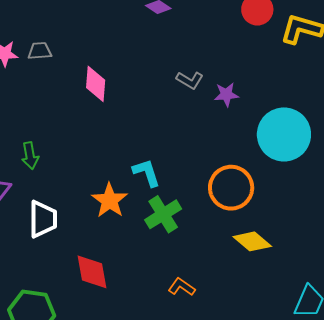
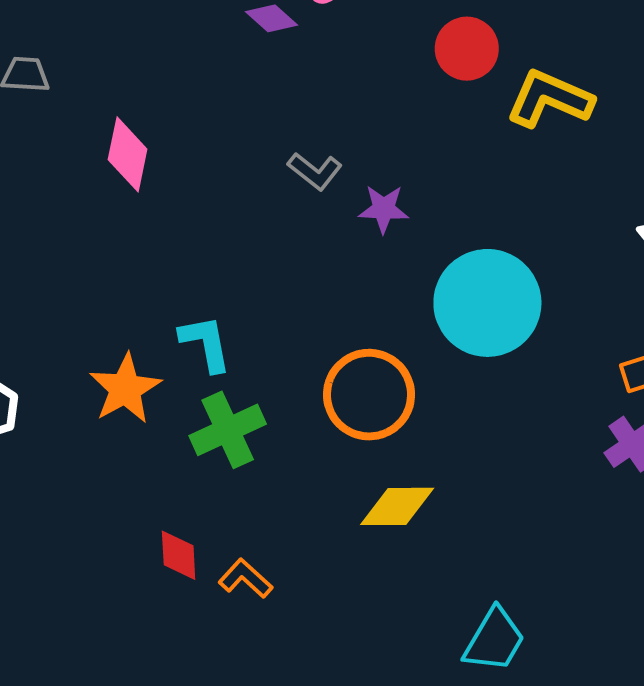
yellow diamond: (252, 241) -> (397, 506), turned -48
red diamond: (92, 272) -> (179, 555), moved, size x0.7

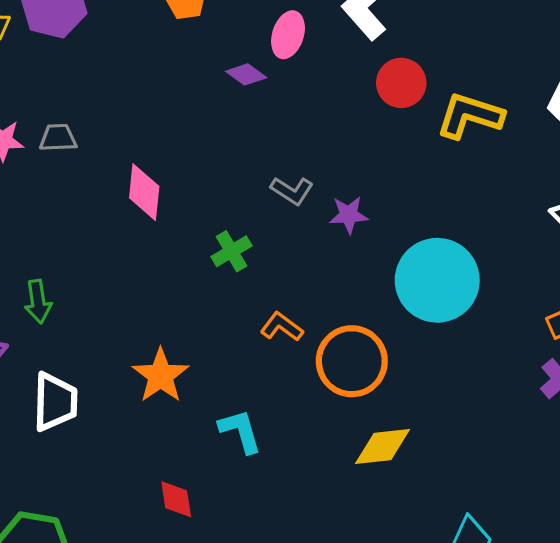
cyan L-shape: (206, 343) -> (240, 431), moved
green cross: (228, 430) -> (232, 251), moved, size x0.7
red diamond: (179, 555) -> (176, 499), moved
orange L-shape: (246, 579) -> (282, 327), moved

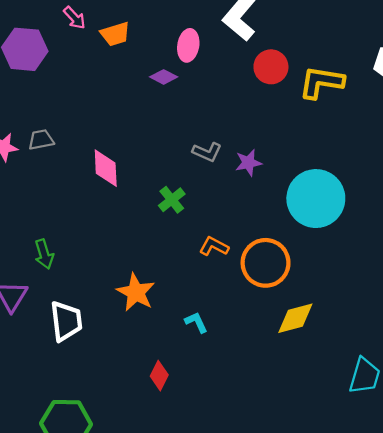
cyan L-shape: (240, 431) -> (196, 322), size x0.7
red diamond: (176, 499) -> (159, 376), turned 44

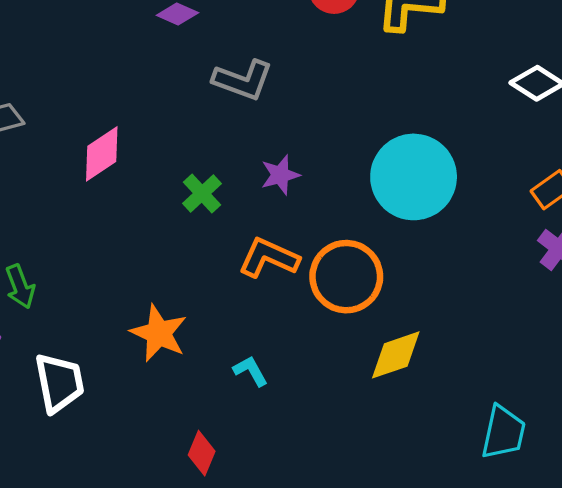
gray L-shape: (207, 152) -> (243, 80), moved, size x1.4
purple star: (248, 163) -> (280, 175), moved
pink diamond: (106, 168) -> (102, 154), turned 63
orange L-shape: (214, 246) -> (269, 258), size x1.4

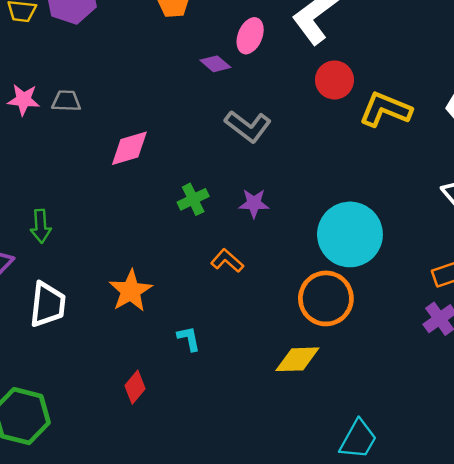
orange L-shape: (269, 258) -> (227, 261), size x0.7
orange circle: (346, 277) -> (326, 298), moved

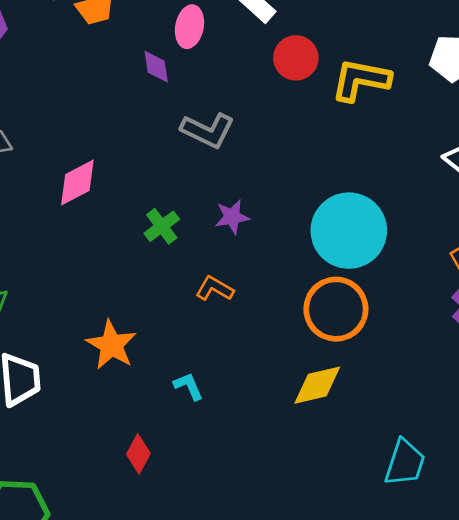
purple diamond: (215, 64) -> (156, 67), turned 52

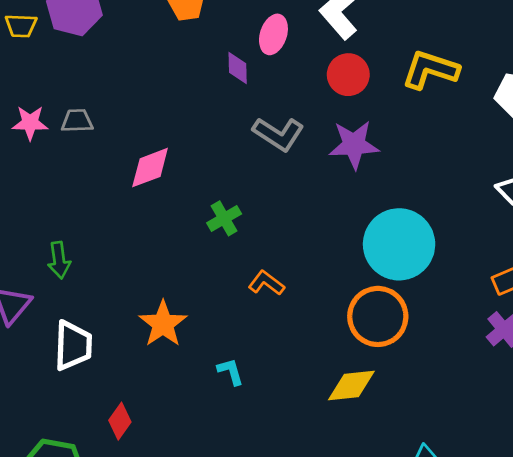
red circle: (296, 58) -> (348, 75), moved
yellow L-shape: (361, 80) -> (430, 70), moved
purple star: (232, 217) -> (354, 145), moved, size x1.5
red diamond: (138, 454) -> (120, 421), moved

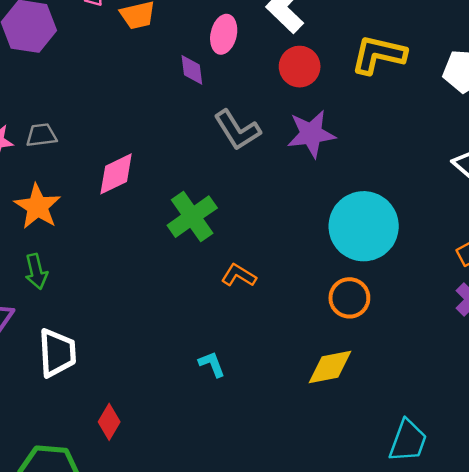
gray L-shape: (278, 134) -> (237, 130), turned 30
green cross: (224, 218) -> (192, 217), size x1.5
orange circle: (378, 316) -> (349, 298), size x0.7
orange star: (163, 324) -> (37, 207), moved

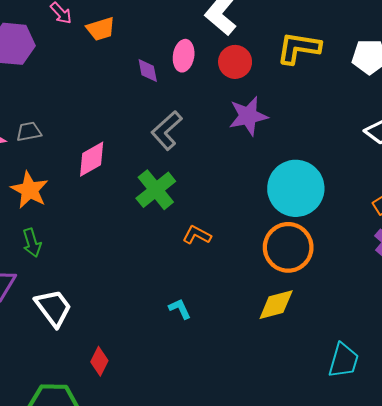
pink ellipse: (224, 34) -> (184, 56), moved
gray L-shape: (237, 130) -> (167, 130), moved, turned 84
orange circle: (349, 298) -> (288, 247), size x1.5
white trapezoid: (57, 353) -> (53, 308), turned -30

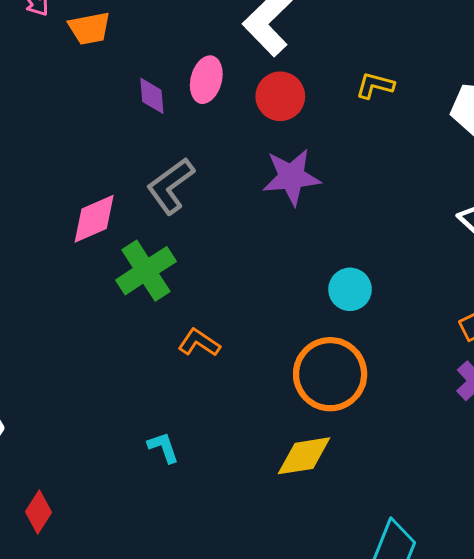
yellow L-shape: (299, 48) -> (375, 85), size x0.6
pink diamond: (92, 159) -> (94, 219), moved
cyan circle: (296, 188) -> (350, 289), size x0.5

